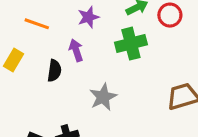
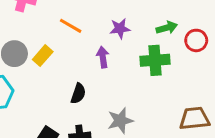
black semicircle: (54, 71) -> (78, 94), moved
gray star: (103, 97) -> (120, 121), moved

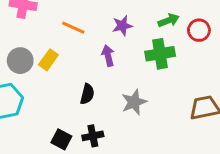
gray star: (120, 121) -> (134, 102), moved

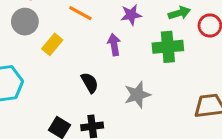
gray circle: (20, 61) -> (25, 22), moved
black semicircle: (87, 94) -> (90, 83), turned -48

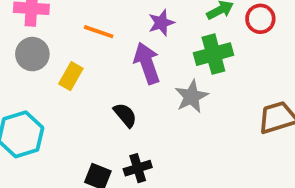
purple arrow: (114, 45) -> (147, 63), size x1.5
gray star: (137, 95) -> (191, 96), moved

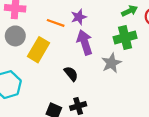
purple star: (161, 23) -> (79, 17), moved
yellow rectangle: (71, 76) -> (38, 50), size x1.5

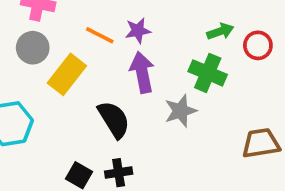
green cross: (125, 37) -> (208, 73), turned 30
black semicircle: (71, 74) -> (114, 120), size x1.5

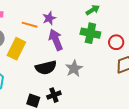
red circle: (258, 45) -> (116, 42), moved
gray star: (181, 111) -> (74, 68), moved
black semicircle: (114, 120) -> (46, 68), turned 120

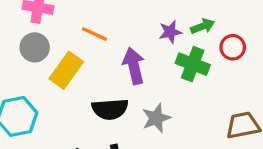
purple star: (49, 18) -> (170, 32), moved
red circle: (116, 42) -> (233, 47), moved

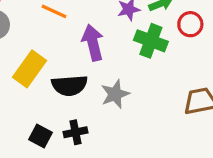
yellow rectangle: (66, 70) -> (29, 69), moved

